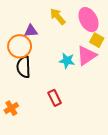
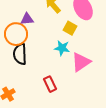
yellow square: (97, 40) -> (70, 28), moved
pink triangle: (86, 56) -> (81, 62), moved

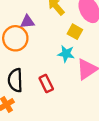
black semicircle: (20, 54) -> (15, 80), moved
red rectangle: (50, 84) -> (46, 84), moved

